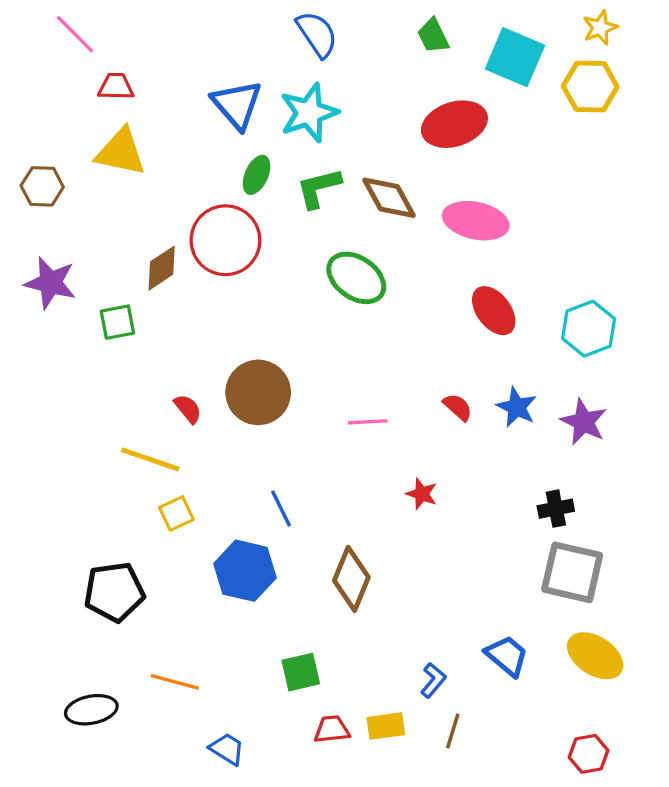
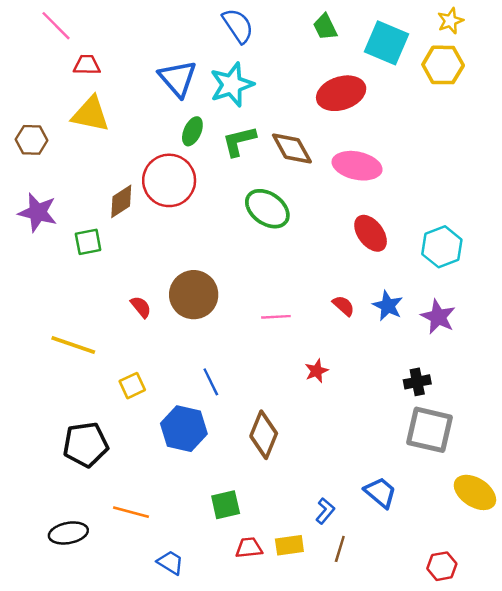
yellow line: (150, 459) -> (73, 345), moved
red star: (422, 494) -> (316, 371), turned 30
yellow ellipse: (595, 656) -> (475, 492), moved

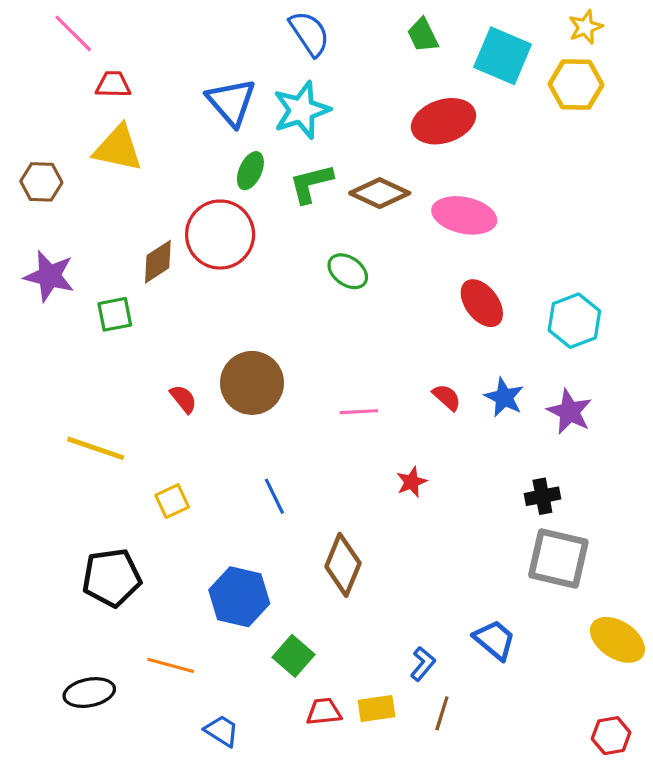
brown diamond: (292, 148) -> (380, 193), turned -36
green ellipse: (267, 209) -> (348, 271), size x0.7
blue hexagon: (184, 429) -> (239, 597), moved
green square: (226, 505) -> (293, 656), turned -36
red hexagon: (442, 566) -> (611, 736), moved

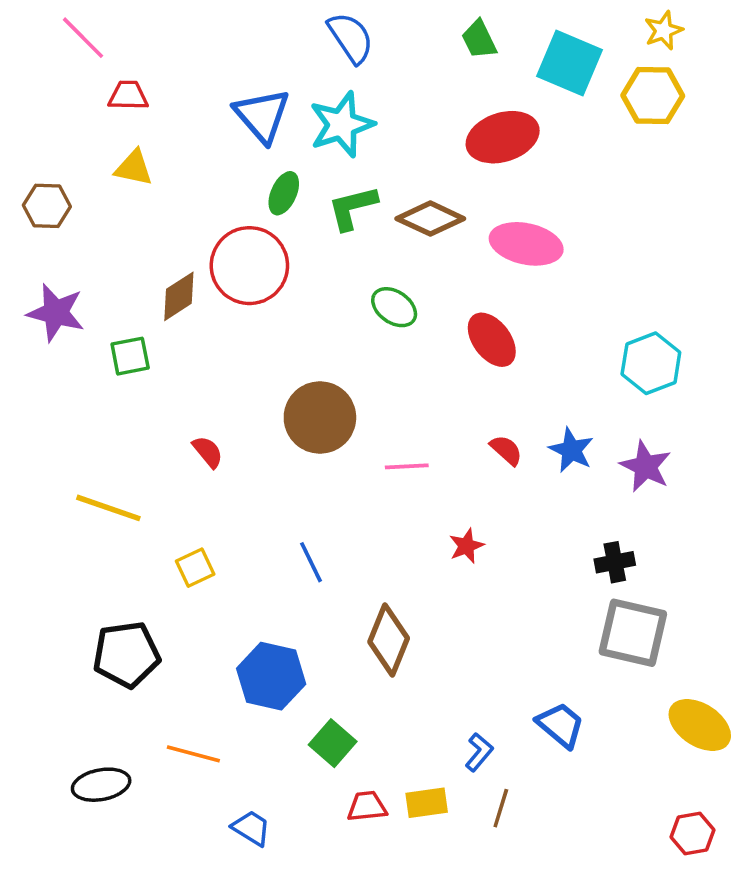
yellow triangle: (118, 148) -> (134, 168), size x0.7
red ellipse: (482, 303) -> (492, 340), moved
brown circle: (252, 383) -> (320, 418), moved

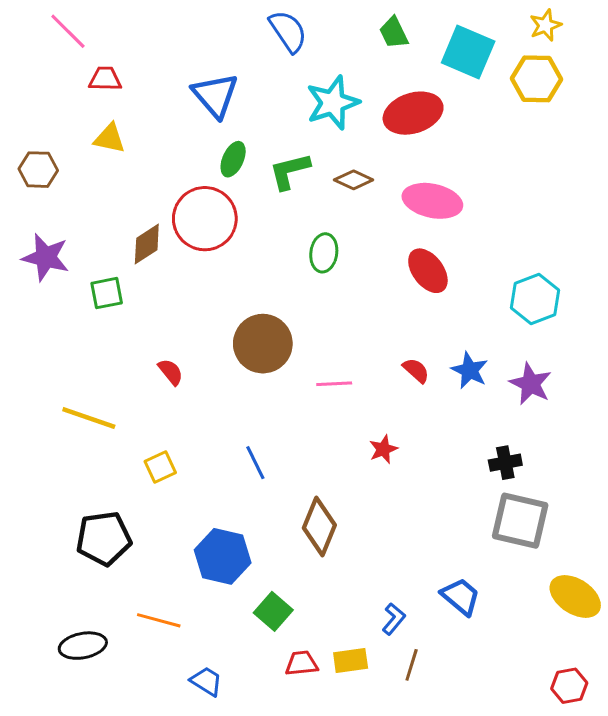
cyan star: (342, 125) -> (333, 103), moved
brown diamond: (430, 219) -> (354, 180), size x0.7
green ellipse: (394, 307) -> (324, 253), turned 63
red ellipse: (492, 340) -> (428, 271), moved

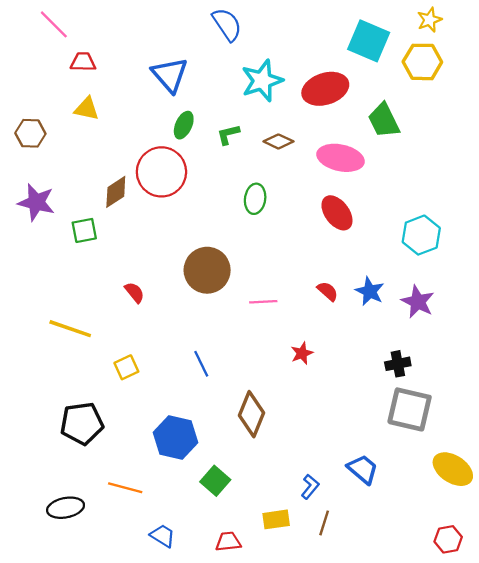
green trapezoid: (394, 33) -> (384, 120), moved, size x1.4
green L-shape: (290, 171) -> (228, 134), size x0.7
red trapezoid: (302, 663) -> (228, 542), moved

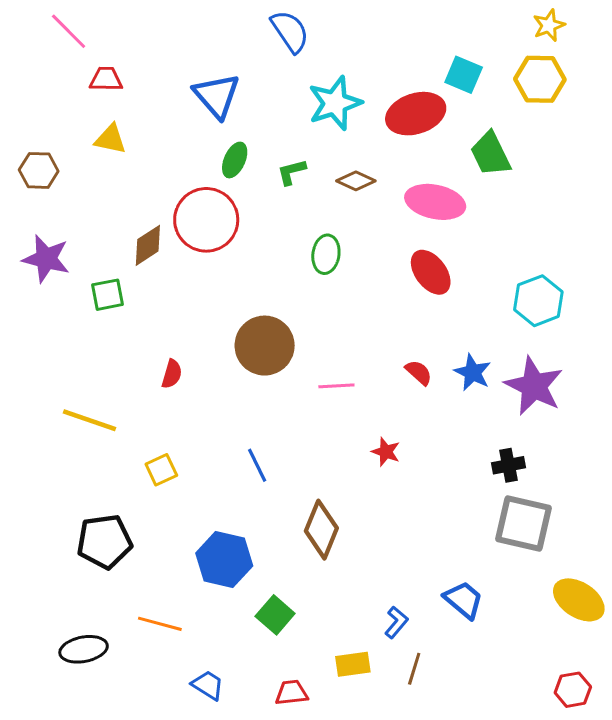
cyan square: (369, 41) -> (464, 75), moved, size x0.7
red semicircle: (135, 292) -> (172, 374), turned 55
purple star: (418, 302) -> (534, 386), size x1.4
red star: (302, 353) -> (386, 452), turned -30

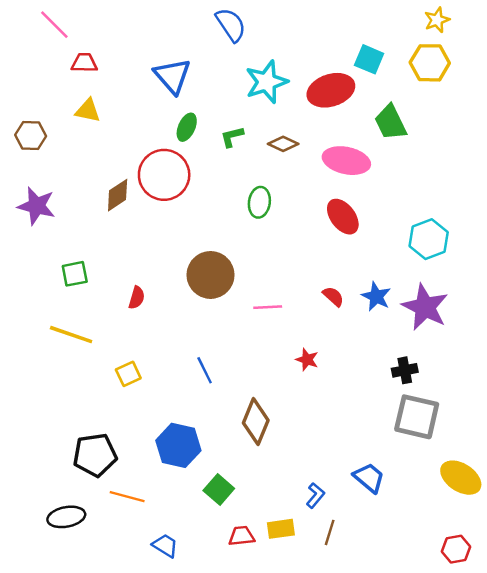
green square: (107, 295) -> (75, 274), moved
black pentagon: (104, 542) -> (95, 455), moved
red trapezoid: (292, 693) -> (241, 536), moved

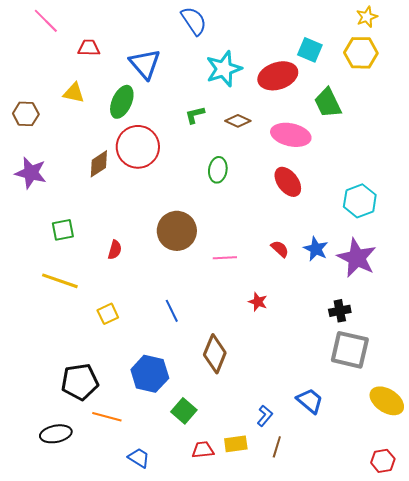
red trapezoid: (84, 63) -> (89, 48), moved
green ellipse: (187, 127) -> (122, 102), moved, size x1.4

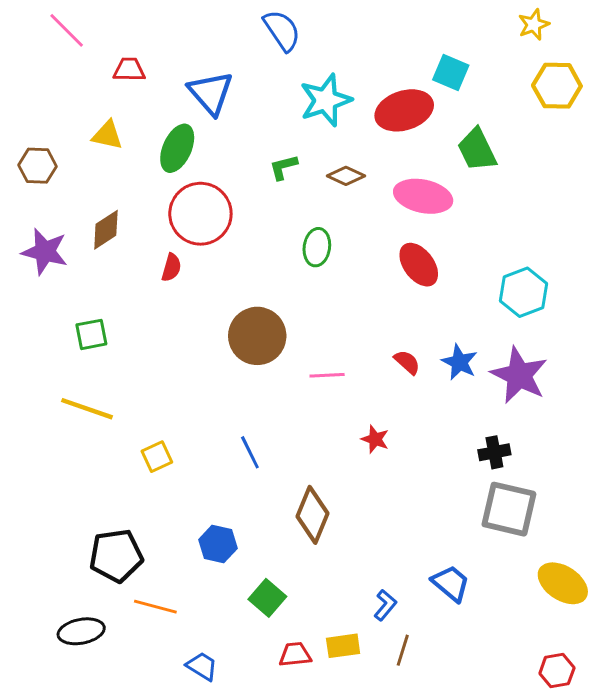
yellow hexagon: (361, 53) -> (557, 86), moved
brown diamond: (99, 164) -> (106, 230), moved
red semicircle: (115, 250) -> (171, 268), moved
blue hexagon: (150, 374) -> (218, 544), size x0.7

